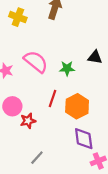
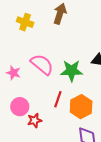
green star: (67, 68) -> (72, 71), size x1.5

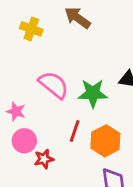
brown arrow: (60, 14) -> (77, 18), turned -72
pink star: (13, 73) -> (16, 111), moved

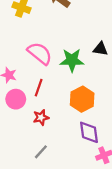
red line: (75, 131) -> (39, 88), moved
red star: (44, 159) -> (41, 117), moved

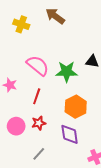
pink circle: (16, 99) -> (16, 126), moved
purple diamond: (89, 132) -> (70, 134), moved

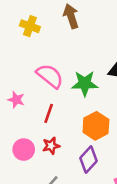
brown arrow: (55, 16) -> (71, 16), turned 36
purple diamond: (70, 134) -> (88, 159), turned 50

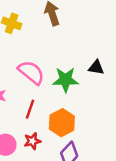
orange hexagon: (96, 126) -> (62, 123), moved

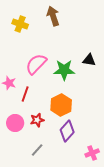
pink semicircle: (31, 72) -> (36, 64), turned -85
red line: (30, 109) -> (25, 94), moved

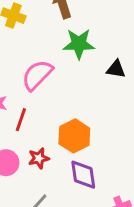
green star: (64, 70) -> (79, 44), moved
purple diamond: (67, 131) -> (83, 175), turned -50

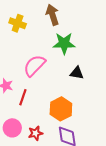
black triangle: (116, 69) -> (77, 73), moved
red star: (39, 158) -> (36, 133), moved

